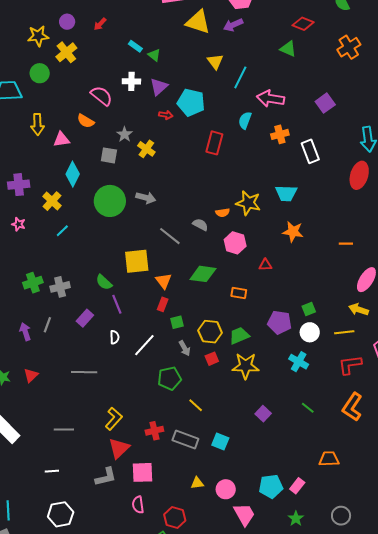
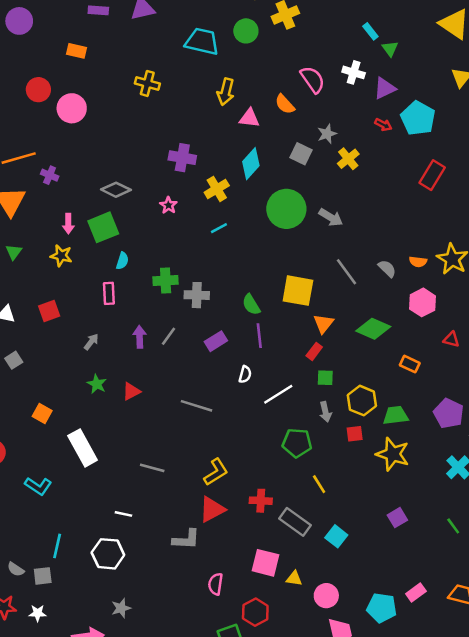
pink square: (142, 472) -> (266, 563), moved
pink rectangle: (297, 486) -> (416, 592), moved
white hexagon: (61, 514) -> (108, 554), moved

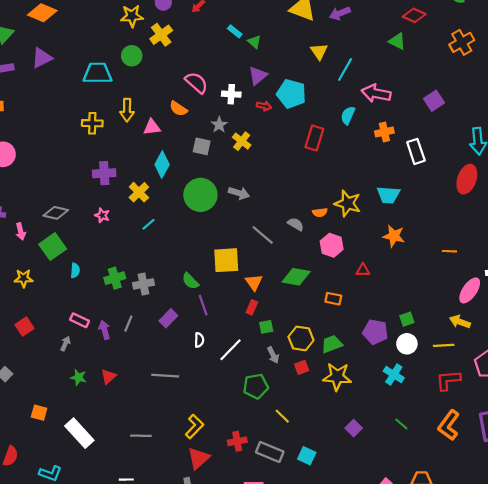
white cross: (354, 72) -> (231, 94), moved
yellow cross: (147, 83) -> (92, 123), moved
pink arrow: (68, 224) -> (21, 231), moved
pink rectangle: (109, 293) -> (80, 320), moved, turned -48

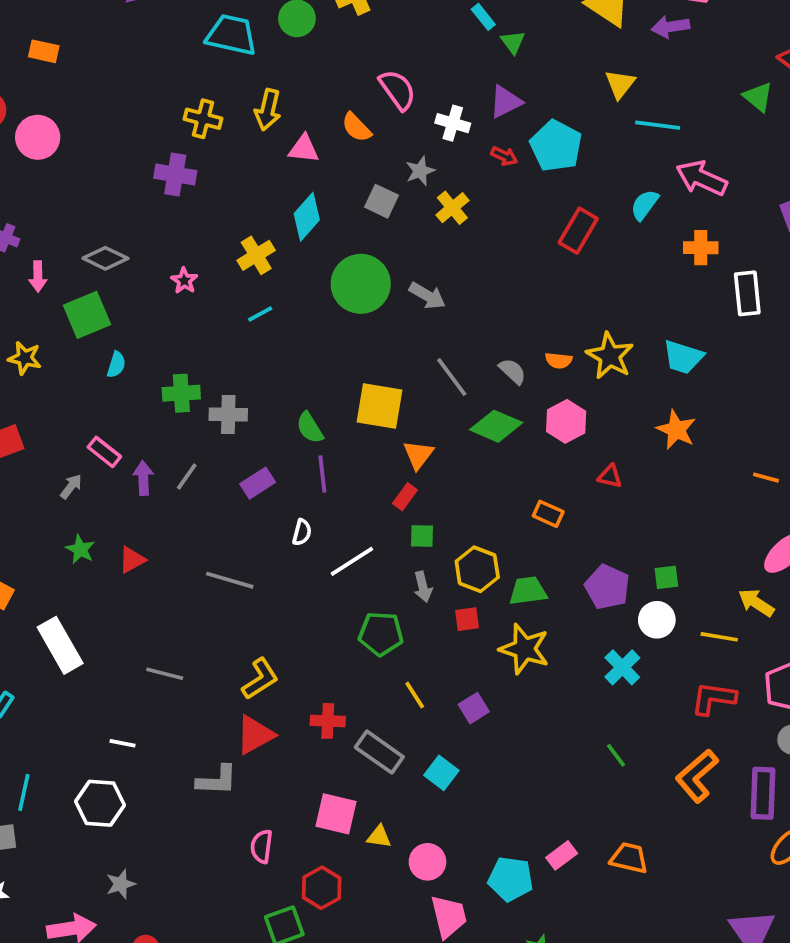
cyan line: (345, 70) -> (658, 125), turned 55
purple cross: (104, 173) -> (175, 174), moved
green diamond: (296, 277) -> (496, 426), moved
purple square: (354, 428) -> (474, 708), moved

